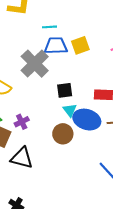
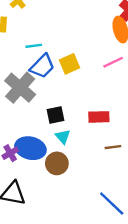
blue trapezoid: (56, 46) -> (42, 66), turned 140
blue ellipse: (87, 120) -> (30, 148), moved

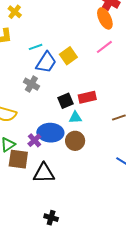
gray cross: (20, 88) -> (31, 84), size x0.6
red rectangle: (99, 117) -> (87, 97), moved
cyan triangle: (63, 137) -> (75, 117), turned -40

